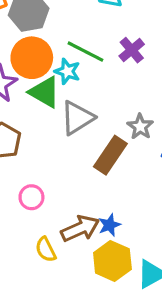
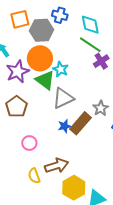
green line: (85, 52) -> (90, 45), moved
blue star: (109, 225) -> (65, 126), moved

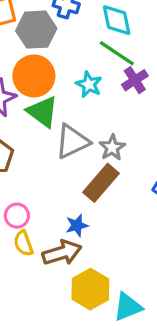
cyan star: (61, 69) -> (89, 84), moved
gray star: (101, 108) -> (112, 148), moved
blue star: (65, 126) -> (77, 225), moved
yellow semicircle: (34, 176) -> (23, 243), moved

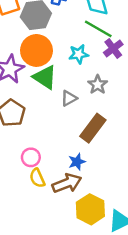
cyan star: (89, 84) -> (79, 54), turned -30
gray triangle: (72, 142) -> (69, 98), size x0.6
gray star: (112, 148) -> (98, 85), moved

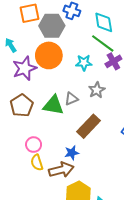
green triangle: (45, 77) -> (53, 105), moved, turned -30

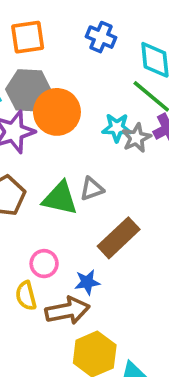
gray hexagon: (52, 26) -> (29, 90), moved
gray star: (97, 90) -> (136, 138), moved
pink circle: (34, 145) -> (44, 264), moved

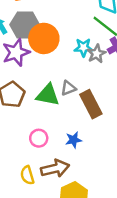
brown rectangle: (119, 238) -> (91, 104), moved, turned -72
blue star: (87, 282) -> (74, 140), moved
yellow semicircle: (26, 296) -> (27, 175), moved

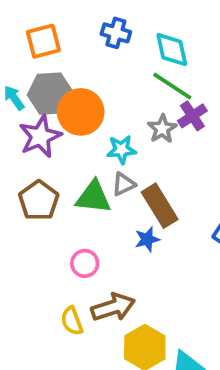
cyan star: (83, 47) -> (121, 150), moved
blue star: (74, 140) -> (147, 239), moved

